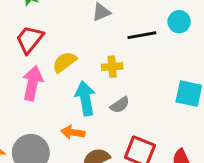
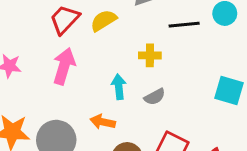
yellow semicircle: (64, 62) -> (104, 20), moved
cyan arrow: (85, 98) -> (119, 87), size x0.7

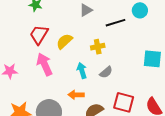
yellow semicircle: (104, 20) -> (64, 41), moved
pink arrow: (64, 66) -> (45, 64), turned -30

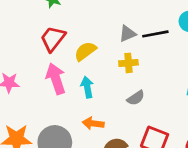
gray triangle: (86, 10) -> (127, 34), moved
cyan arrow: (82, 70) -> (87, 87), moved

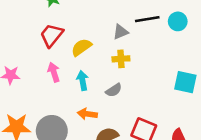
black line: (155, 34) -> (147, 19), moved
pink arrow: (56, 79) -> (54, 72), size x0.7
gray semicircle: (136, 98) -> (114, 90), moved

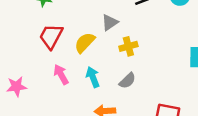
gray triangle: (121, 32) -> (110, 22), moved

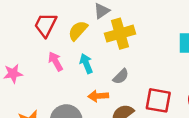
yellow cross: (128, 46) -> (120, 34), size x1.6
gray semicircle: (127, 81) -> (121, 76), moved

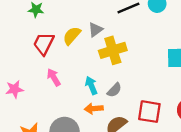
yellow semicircle: (78, 31) -> (72, 36), moved
cyan arrow: (86, 64) -> (91, 85), moved

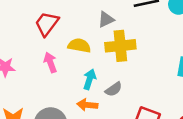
yellow semicircle: (72, 36) -> (79, 46), moved, turned 48
cyan arrow: (91, 85) -> (90, 79), turned 30

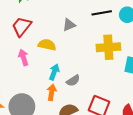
yellow cross: (120, 46) -> (108, 47), moved
orange arrow: (87, 105) -> (52, 92), turned 91

